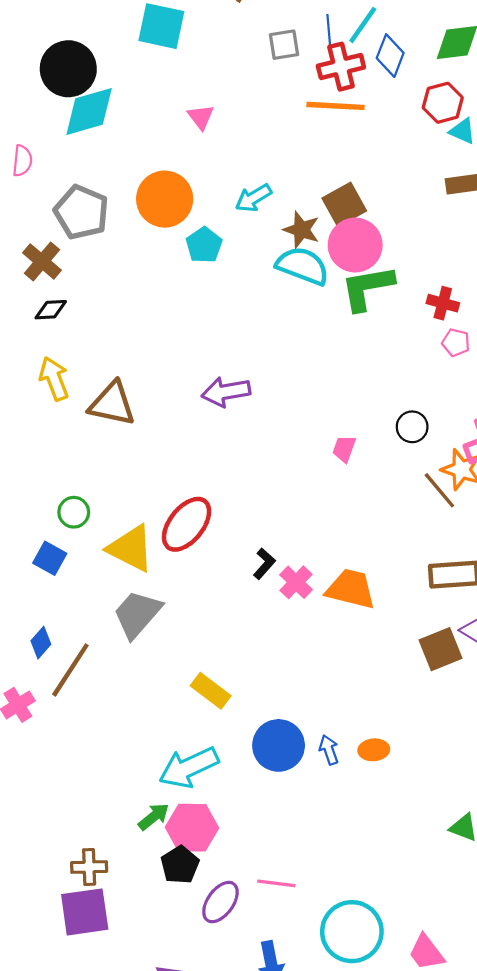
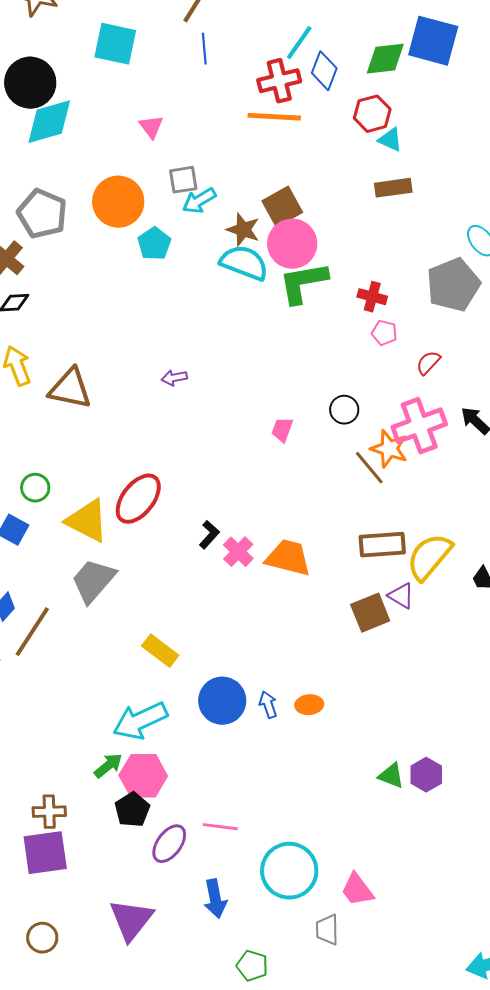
blue line: (329, 32) -> (204, 49), moved
gray square: (284, 45) -> (183, 180), moved
purple arrow: (226, 392) -> (174, 378), size x0.6

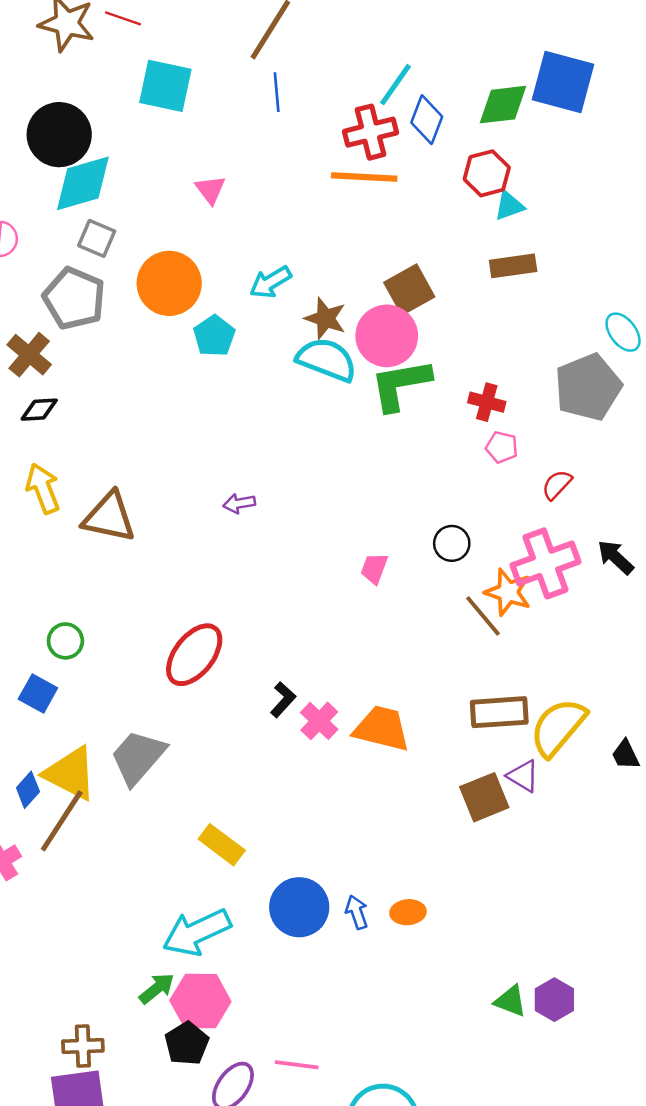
cyan triangle: (390, 140) -> (509, 206), turned -44
gray square: (183, 180) -> (97, 238), moved, turned 32
brown square: (282, 207) -> (409, 290), moved
yellow triangle: (87, 521) -> (70, 773), moved

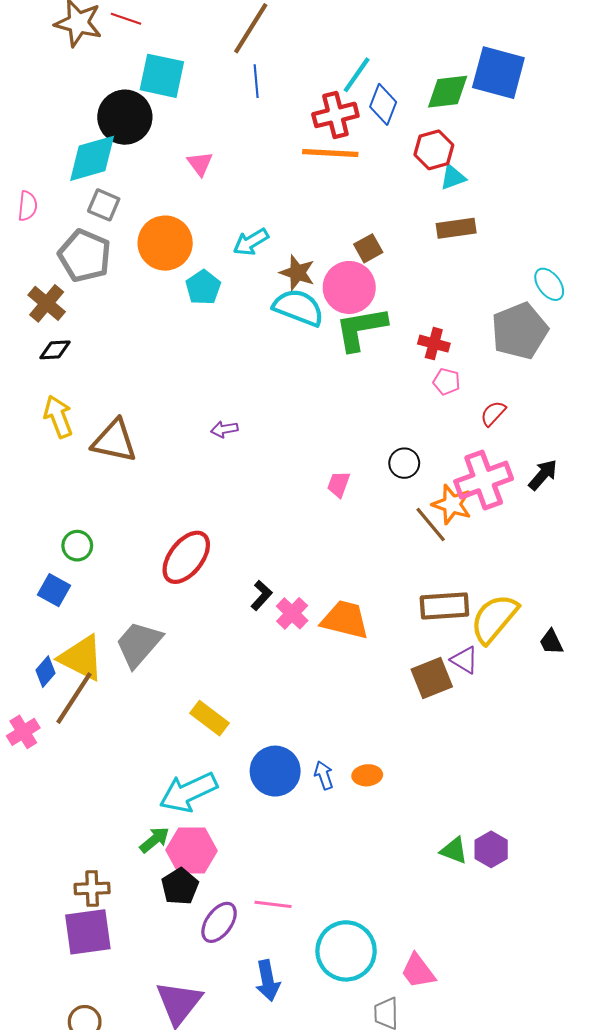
black circle: (59, 135) -> (125, 117), moved
brown square: (409, 290) -> (368, 248), size x0.7
black arrow: (616, 557) -> (543, 475), turned 88

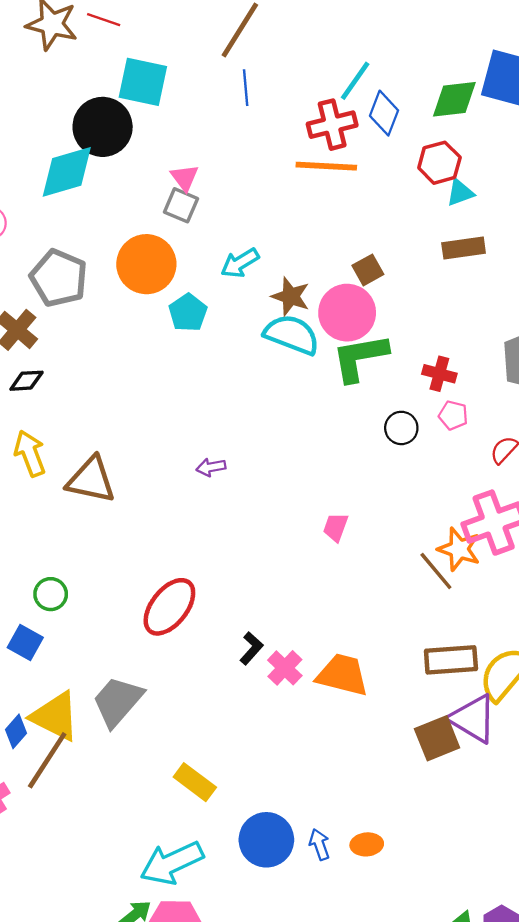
gray square: (104, 205) -> (181, 205), moved
black circle: (404, 463) -> (401, 428), moved
purple triangle: (465, 660) -> (473, 719), size x1.6

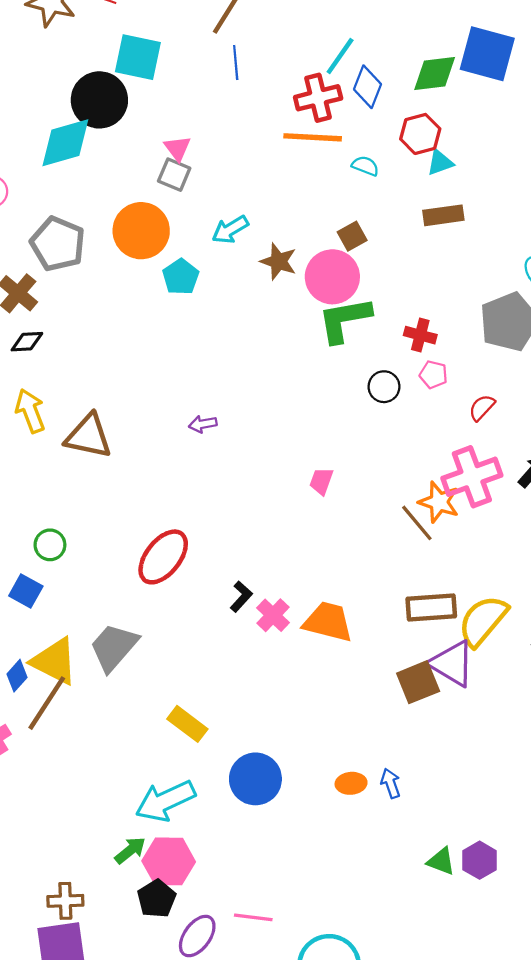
cyan semicircle: (292, 335) -> (365, 166), moved, size x0.5
blue arrow: (319, 844) -> (391, 783), moved

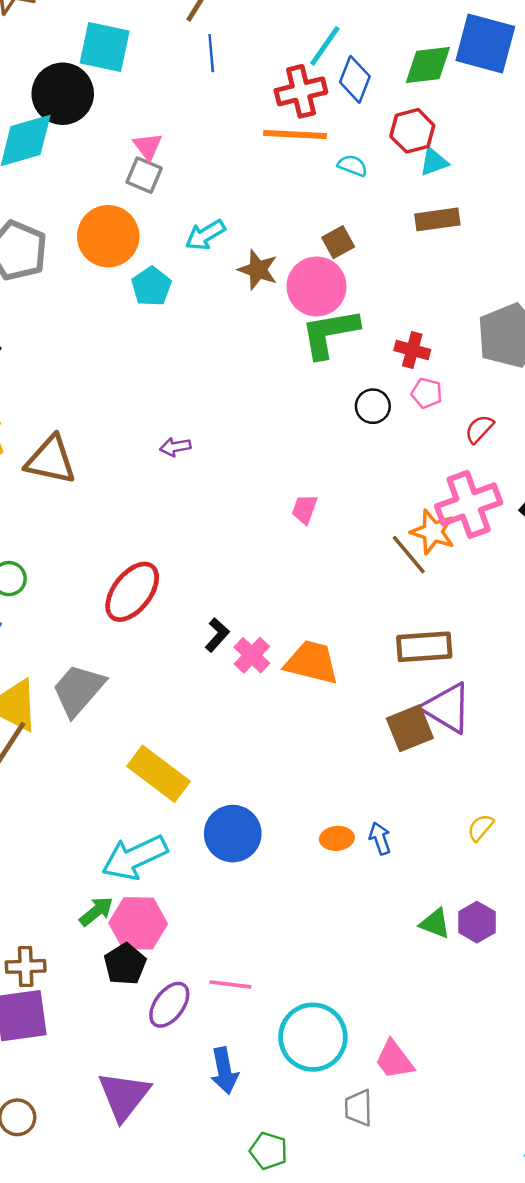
yellow semicircle: (483, 621) -> (481, 828), moved, size x0.5
yellow rectangle: (187, 724) -> (158, 774), size x1.4

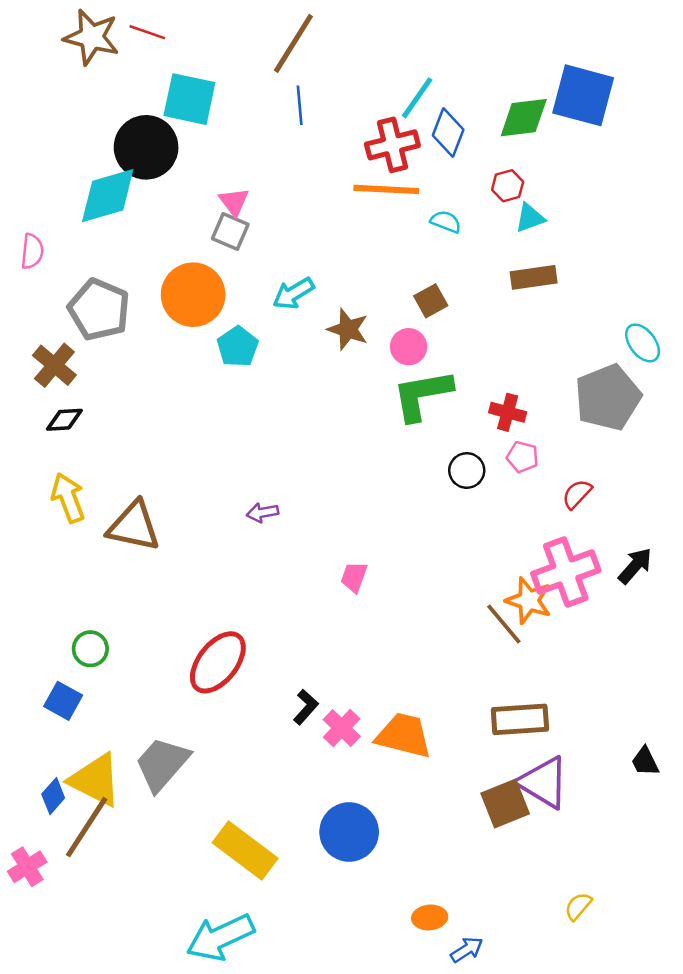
red hexagon: (412, 131) -> (508, 186), size x0.7
pink circle: (317, 286) -> (409, 347), size x0.6
pink trapezoid: (305, 509) -> (354, 577), moved
blue circle: (233, 834) -> (349, 832), moved
blue arrow: (380, 838) -> (467, 950), moved, turned 76

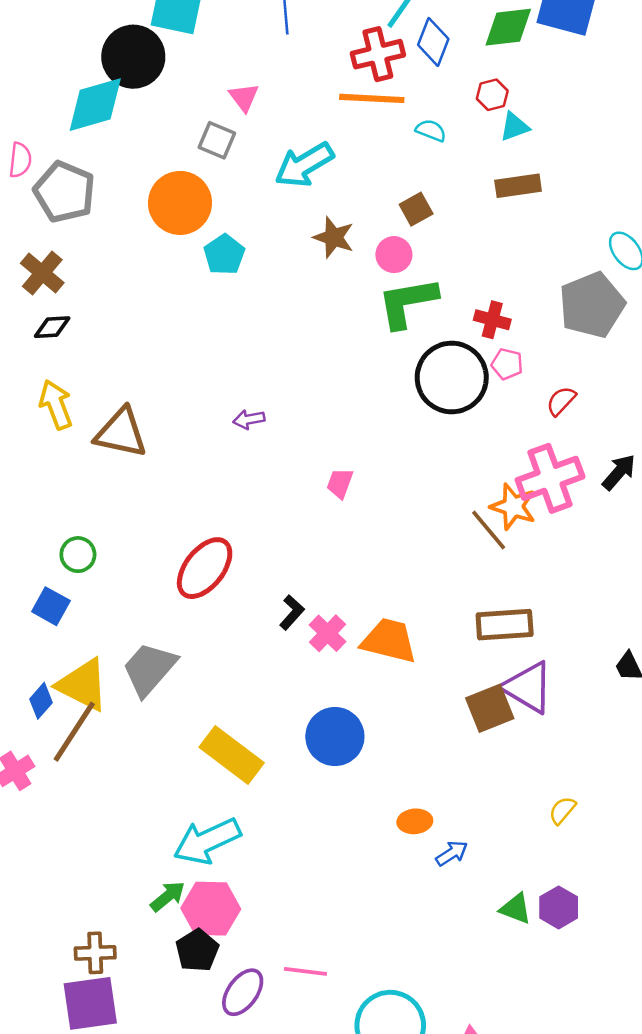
pink triangle: (234, 202) -> (244, 97), moved
cyan arrow: (293, 293) -> (304, 165), moved, size x1.4
gray pentagon: (99, 310) -> (64, 192), moved
black circle: (467, 470) -> (452, 378), size x2.0

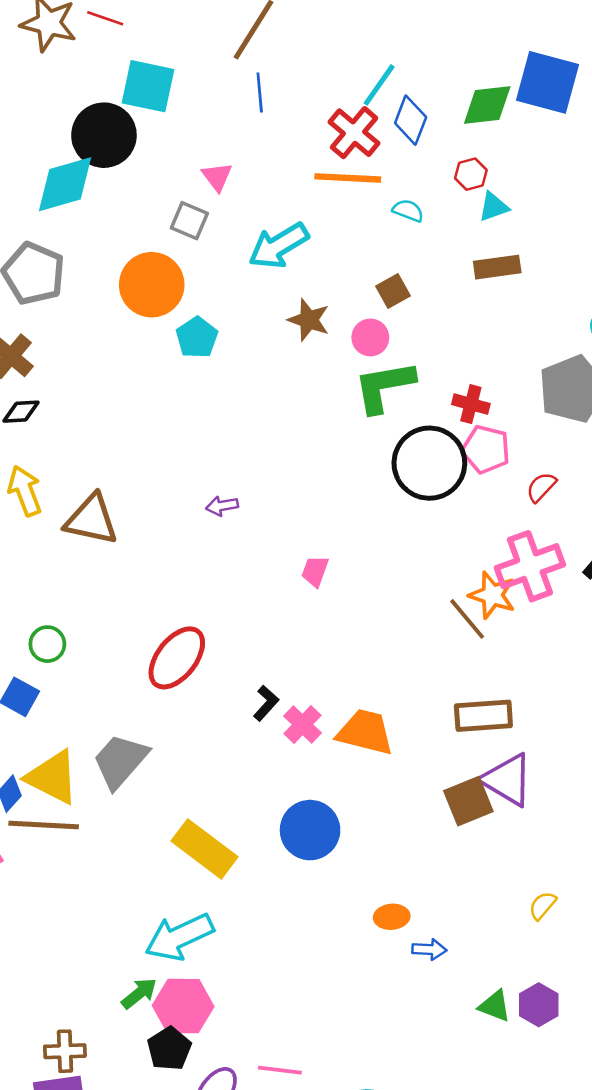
red cross: (378, 54) -> (354, 133), turned -36
pink pentagon: (507, 364) -> (486, 449), size x1.5
brown line: (74, 732) -> (44, 825), turned 60
blue arrow: (452, 853) -> (429, 949), turned 36

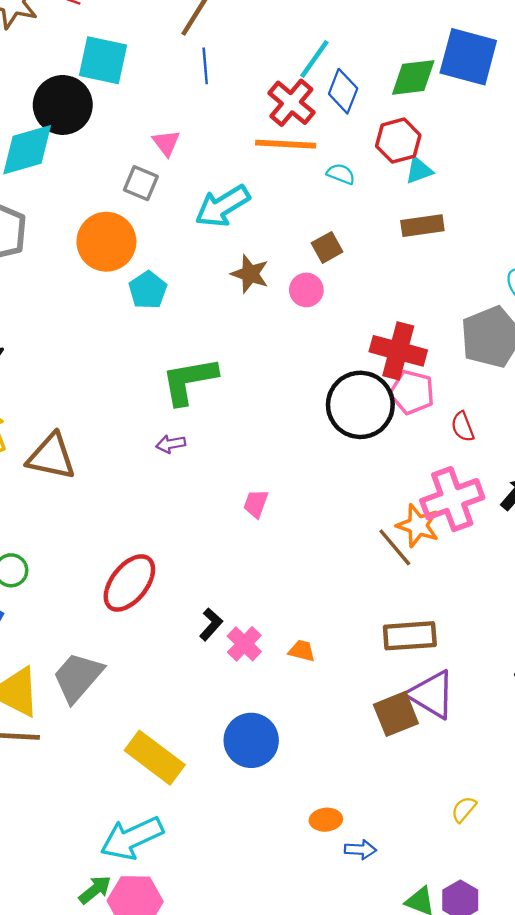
red hexagon: (471, 174) -> (398, 141), size x1.5
green L-shape: (384, 386) -> (189, 381), moved
red cross: (471, 404) -> (398, 351), size x1.6
red semicircle: (541, 487) -> (463, 427), turned -64
orange trapezoid: (365, 732) -> (302, 651), size x0.5

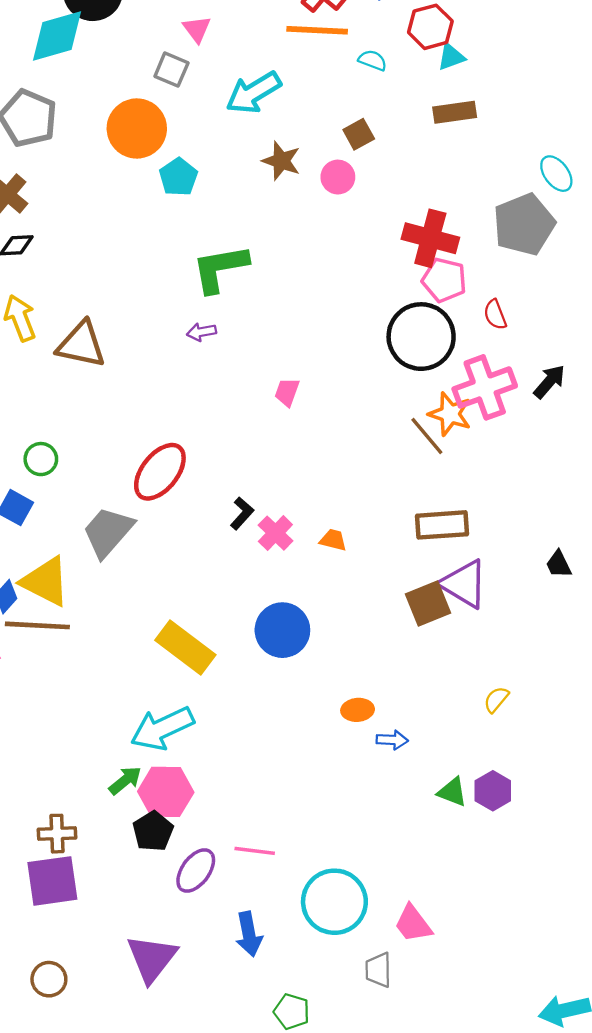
black circle: (360, 405) -> (421, 337), moved
gray trapezoid: (78, 677) -> (108, 532), moved

